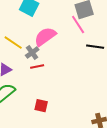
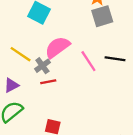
pink line: (78, 25) -> (88, 61), moved

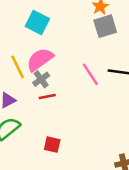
pink semicircle: (57, 47) -> (40, 60), moved
yellow line: (21, 54) -> (18, 67), turned 30

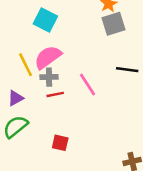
pink line: (90, 74) -> (87, 84), moved
gray cross: (41, 79) -> (49, 77), turned 35

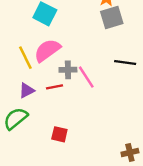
gray cross: (49, 77) -> (68, 70), moved
purple triangle: (16, 98) -> (27, 90), moved

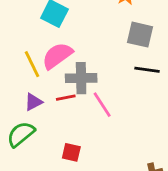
gray square: (112, 17) -> (140, 35), moved, turned 30
gray cross: (68, 70) -> (81, 78), size x1.5
pink line: (86, 77) -> (102, 105), moved

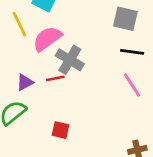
yellow line: (32, 64) -> (19, 24), moved
gray cross: (81, 78) -> (70, 60), turned 32
pink line: (102, 105) -> (132, 85), moved

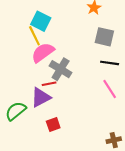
yellow line: (19, 24) -> (34, 36), moved
purple triangle: (25, 82) -> (41, 97), moved, size x1.5
red square: (61, 130) -> (53, 125), turned -32

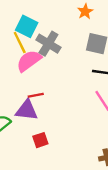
gray cross: (61, 69) -> (48, 44), moved
purple triangle: (41, 97) -> (27, 110), turned 35

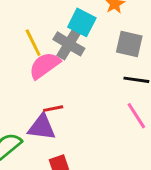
cyan square: (27, 26) -> (82, 22), moved

